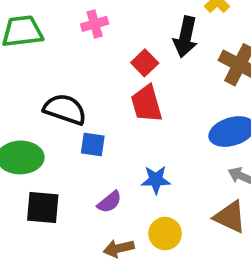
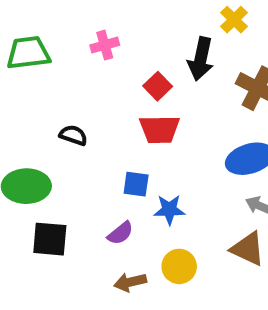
red trapezoid: (147, 104) -> (160, 129), turned -75
black semicircle: (65, 109) -> (73, 135), size x0.6
blue square: (93, 145) -> (136, 184), moved

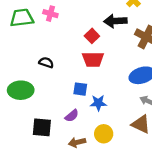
pink cross: (105, 45) -> (50, 14), moved, turned 32
black arrow: (201, 59) -> (115, 21), turned 75
black square: (50, 239) -> (42, 127), moved

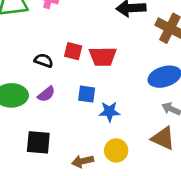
red square: (92, 36) -> (73, 51), moved, turned -32
purple semicircle: (72, 116) -> (46, 94), moved

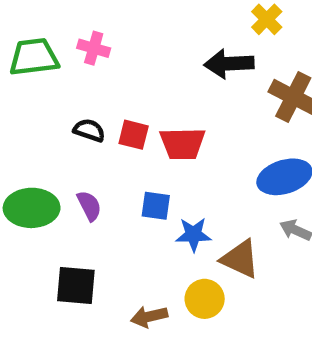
black semicircle: (44, 60) -> (89, 130), moved
purple semicircle: (46, 94) -> (89, 206), turned -78
brown triangle: (163, 138) -> (240, 259), moved

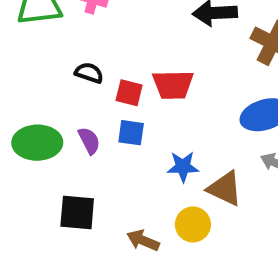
red square: (134, 135) -> (129, 93), moved
blue square: (156, 206) -> (131, 133), moved
brown arrow: (149, 317) -> (143, 240), turned 36

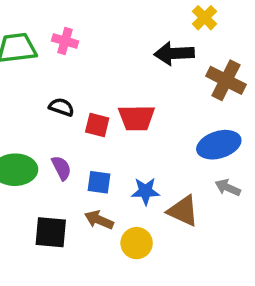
blue square: (131, 133) -> (99, 182), moved
yellow circle: (193, 224) -> (137, 243), moved
brown arrow: (143, 240) -> (99, 220), moved

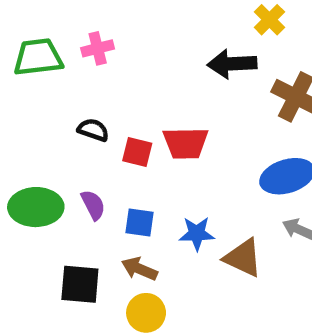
pink cross: (65, 41) -> (98, 48), turned -30
yellow circle: (137, 243) -> (146, 313), moved

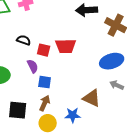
purple semicircle: (93, 205) -> (33, 66), moved
blue star: (197, 234) -> (73, 115), moved
brown arrow: (139, 269) -> (45, 103), turned 91

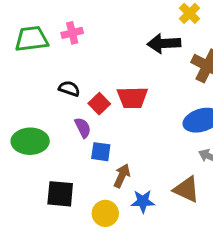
red square: (44, 50) -> (99, 104), turned 32
brown triangle: (92, 98) -> (186, 189), moved
brown arrow: (45, 103) -> (122, 176), moved

